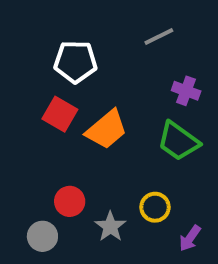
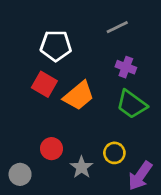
purple cross: (186, 91) -> (126, 67), moved
gray circle: (42, 236) -> (20, 174), moved
purple arrow: (190, 238) -> (140, 176), size x1.5

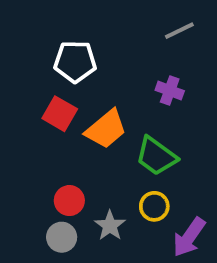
gray line: (117, 27) -> (179, 31), moved
green trapezoid: (132, 104) -> (156, 156), moved
gray circle: (20, 174) -> (62, 237), moved

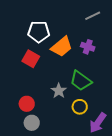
orange trapezoid: (106, 129) -> (62, 47), moved
red circle: (69, 201) -> (27, 104), moved
gray star: (110, 226) -> (59, 91), moved

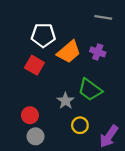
gray line: (93, 16) -> (103, 17), turned 35
yellow circle: (80, 107) -> (80, 125), moved

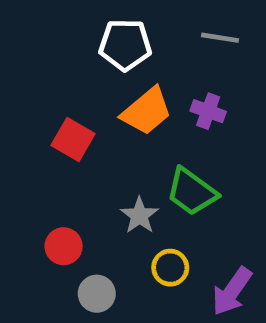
white pentagon: (43, 35) -> (125, 45), moved
gray circle: (36, 136) -> (97, 294), moved

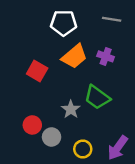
yellow circle: (170, 268) -> (83, 149), moved
gray circle: (97, 294) -> (52, 137), moved

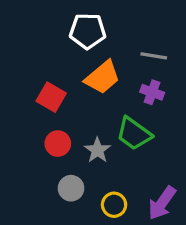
gray line: (112, 19) -> (154, 56), moved
purple cross: (106, 56) -> (152, 92), moved
red circle: (32, 125) -> (58, 144), moved

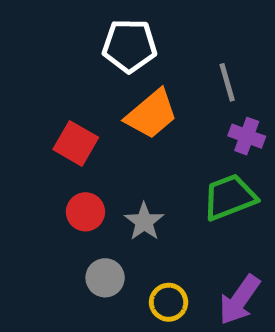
gray line: (154, 56) -> (227, 82), turned 65
purple cross: (152, 92) -> (247, 136), moved
green trapezoid: (134, 134) -> (230, 197), moved, turned 123

